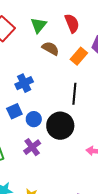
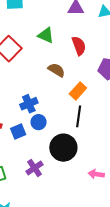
green triangle: (39, 25) -> (46, 35), moved, turned -48
orange rectangle: (79, 56) -> (78, 91), moved
blue circle: (34, 119) -> (39, 122), moved

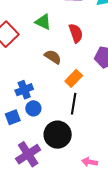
purple cross: (34, 168) -> (28, 154), size x1.4

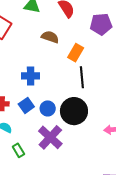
blue cross: (24, 90) -> (31, 76), turned 36
blue circle: (33, 108) -> (48, 108), moved

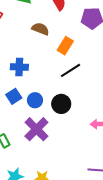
black line: (82, 77) -> (71, 70), turned 60
black circle: (74, 111) -> (61, 104), size x0.7

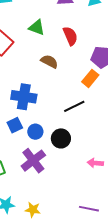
orange rectangle: (65, 46) -> (90, 78), moved
blue cross: (19, 67) -> (24, 97), size x1.4

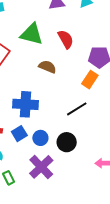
green triangle: (37, 27) -> (32, 34), size x1.4

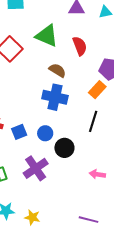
blue cross: (26, 104) -> (55, 97), moved
black line: (77, 109) -> (93, 121), moved, turned -50
blue circle: (40, 138) -> (45, 133), moved

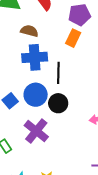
black line: (93, 121) -> (58, 73), moved
blue circle: (45, 133) -> (36, 95), size x1.5

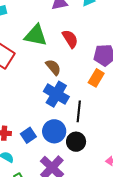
brown semicircle: (29, 31) -> (53, 67), turned 30
blue cross: (35, 57) -> (56, 94), turned 30

